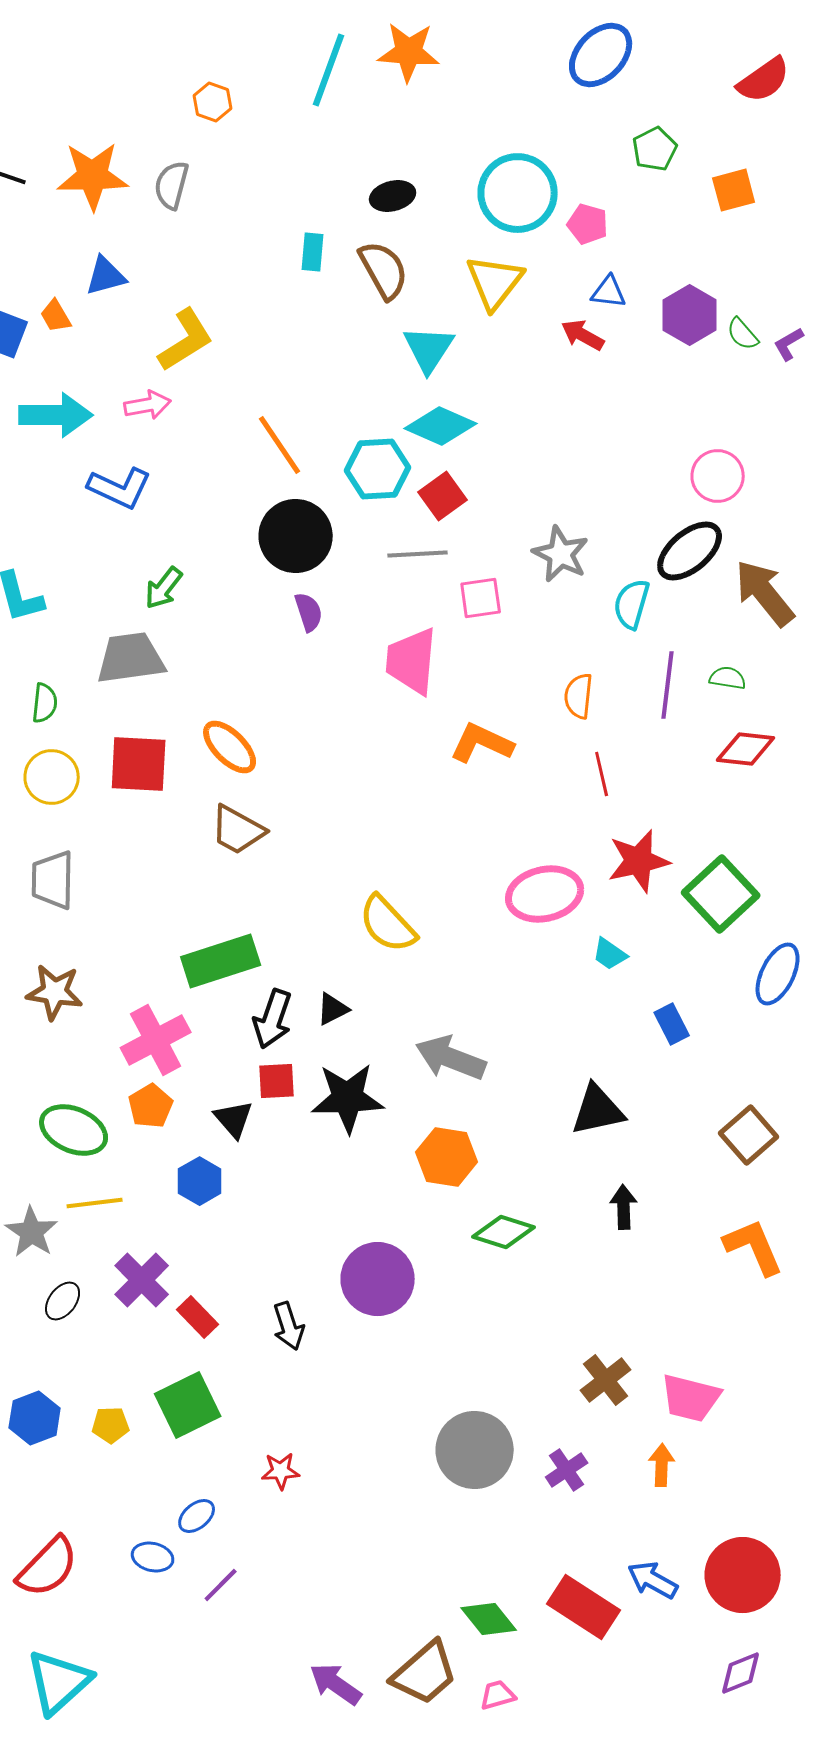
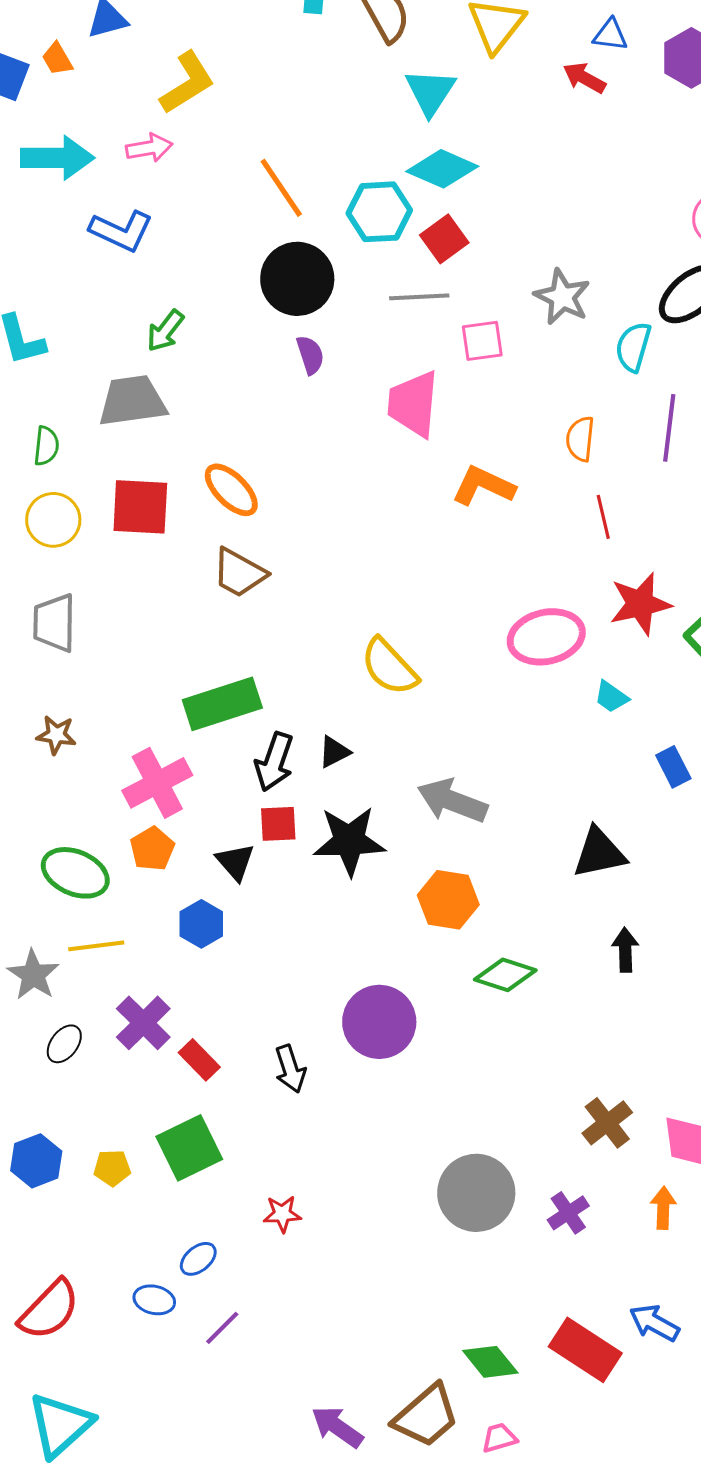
brown star: (55, 992) -> (56, 735), size x0.7

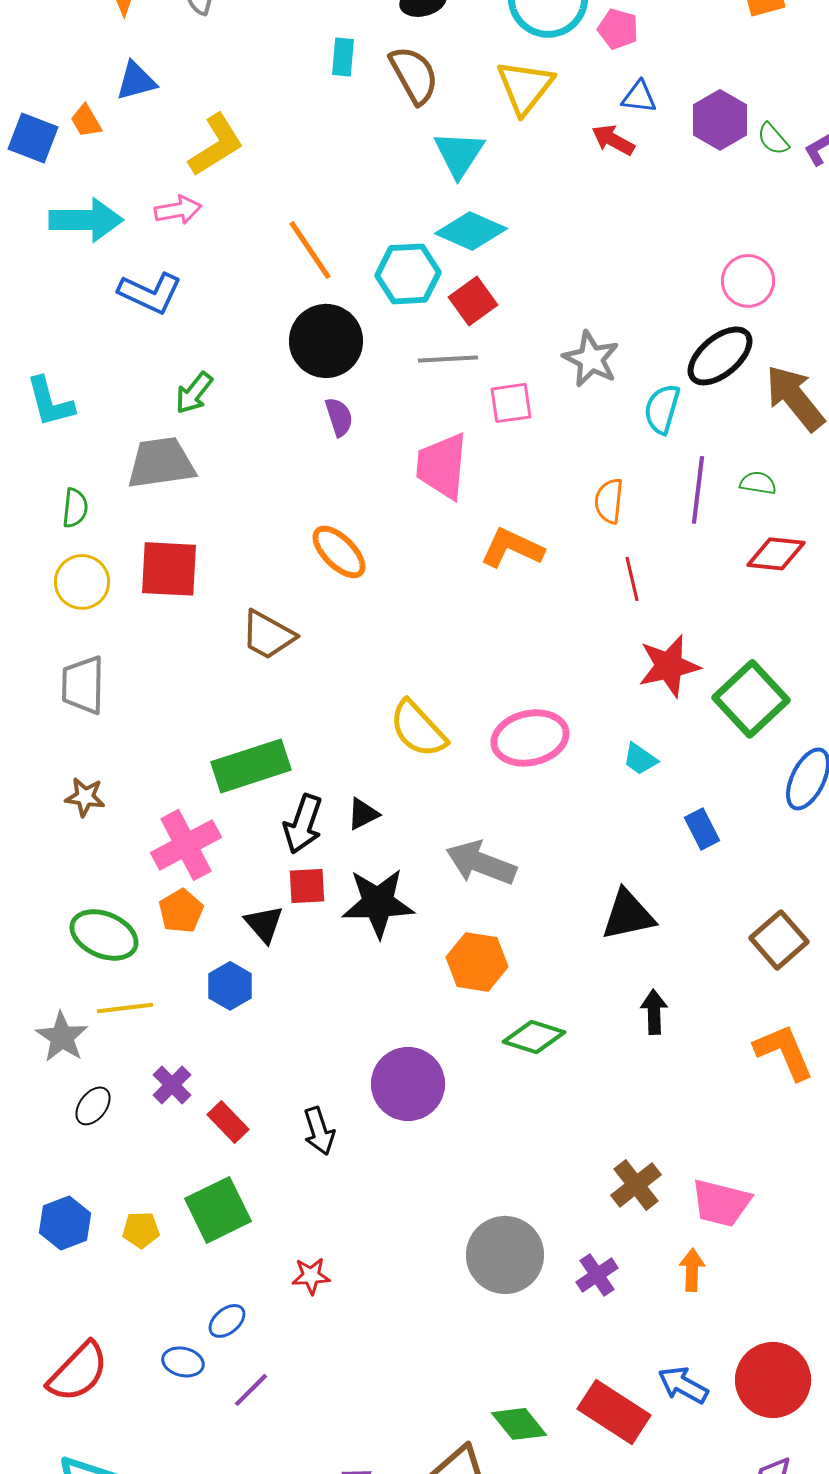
orange ellipse: (231, 490) -> (339, 552), moved
pink ellipse: (546, 637) -> (530, 738), moved
purple cross: (143, 1023) -> (172, 1085), size x0.7

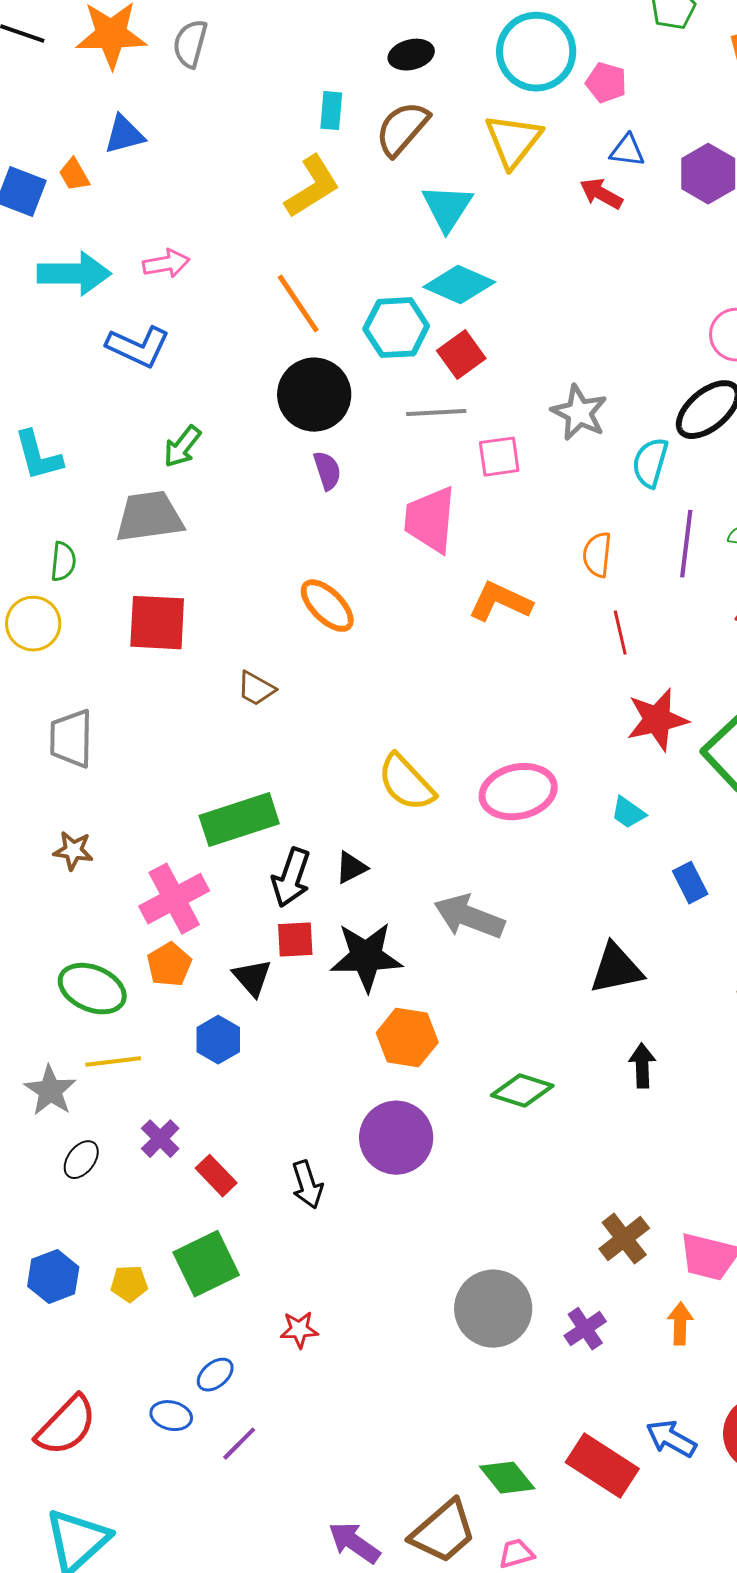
brown semicircle: (414, 75) -> (402, 129), turned -110
yellow L-shape: (216, 145) -> (312, 187), moved
yellow circle: (82, 582) -> (33, 624), moved
brown trapezoid: (268, 635) -> (256, 689), size x0.7
orange hexagon: (477, 962) -> (407, 1038), moved

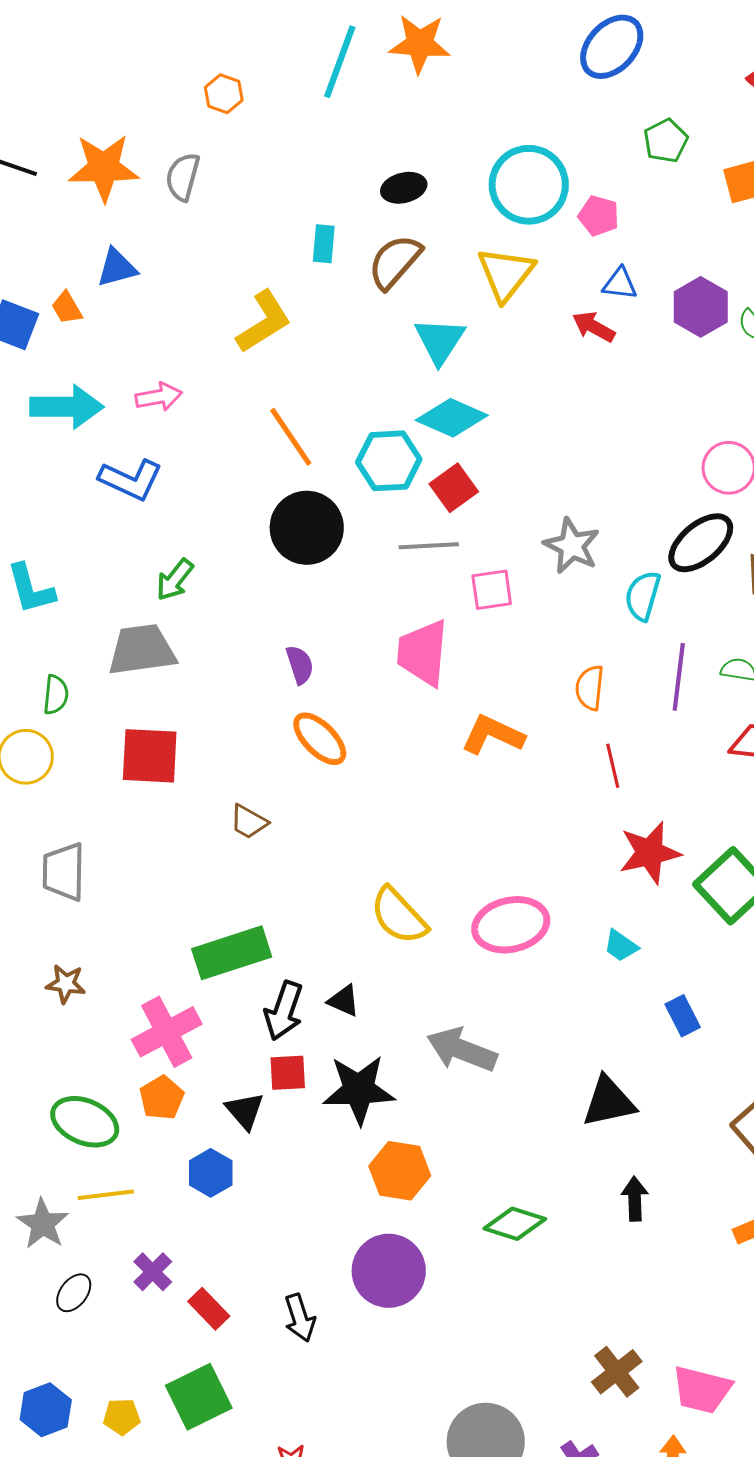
yellow L-shape: (312, 187) -> (264, 322), moved
purple semicircle: (327, 471) -> (300, 665), moved
black triangle: (351, 868) -> (344, 1001), turned 51

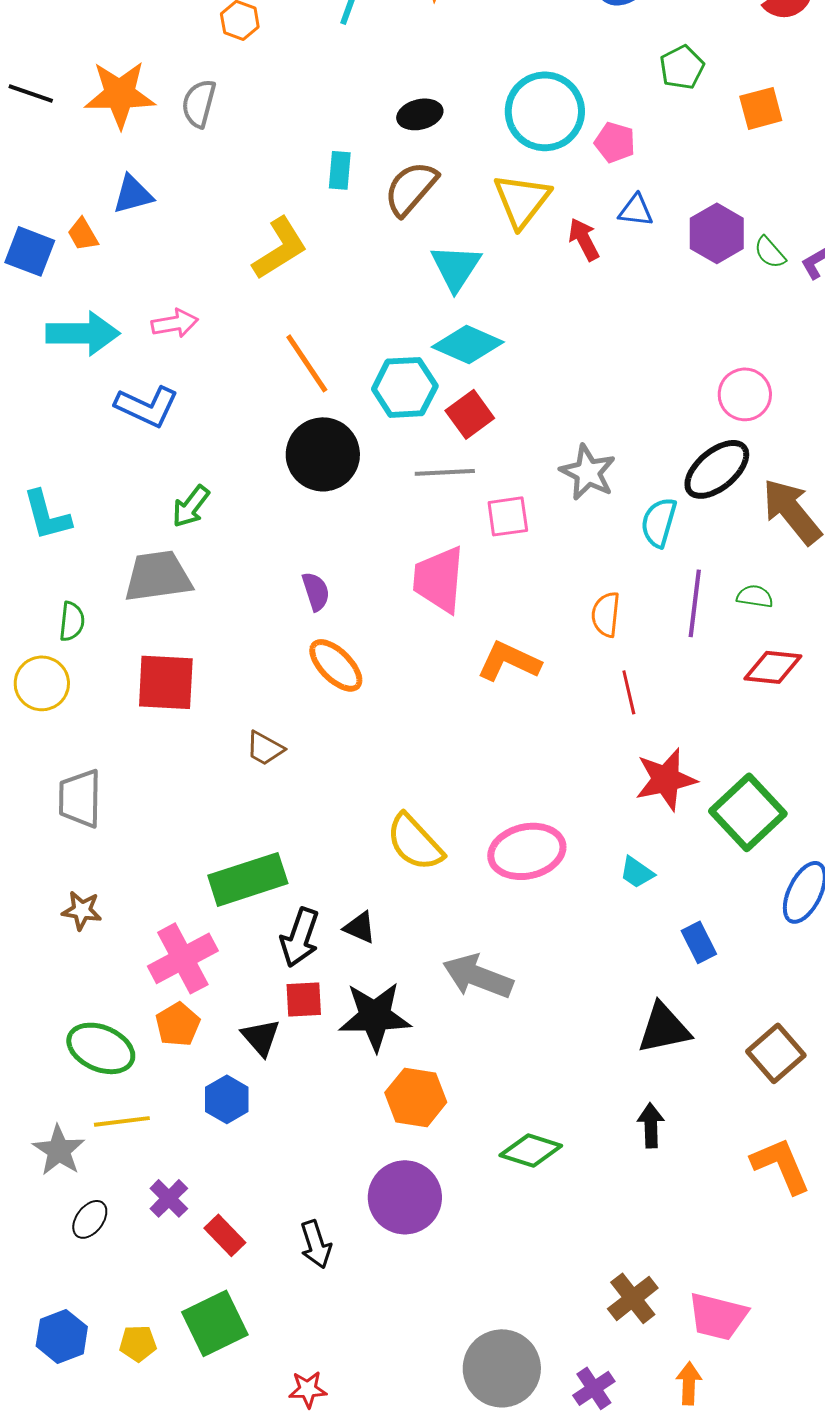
red arrow: (594, 327) -> (584, 239), moved, turned 33
black triangle: (609, 1102) -> (664, 1028), moved

